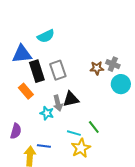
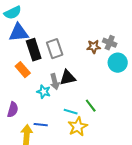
cyan semicircle: (46, 36) -> (13, 13), moved

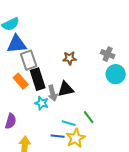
brown star: (94, 47) -> (70, 58), moved
gray rectangle: (55, 49) -> (29, 60), moved
black rectangle: (34, 50) -> (38, 79), moved
blue line: (41, 125) -> (58, 136), moved

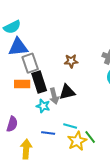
orange rectangle: (21, 81) -> (22, 84), turned -49
green line: (89, 117) -> (90, 137), moved
blue line: (58, 136) -> (48, 133), moved

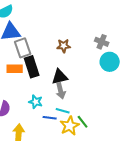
gray arrow: (54, 96) -> (61, 91), moved
cyan star: (43, 106) -> (36, 102), moved
blue line: (48, 133) -> (50, 118), moved

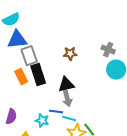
orange rectangle: (15, 69) -> (21, 77), turned 63
cyan star: (36, 102) -> (42, 121), moved
blue line: (50, 118) -> (56, 112), moved

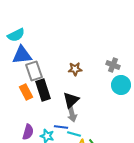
black triangle: (66, 85) -> (71, 100), turned -30
purple semicircle: (11, 117) -> (28, 132), moved

